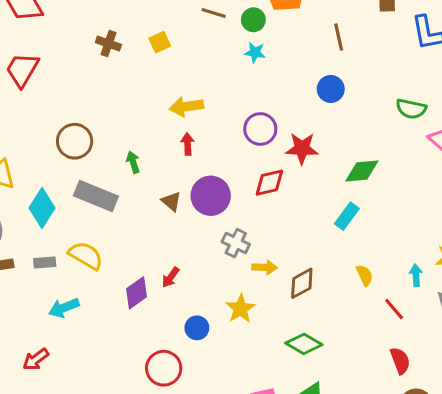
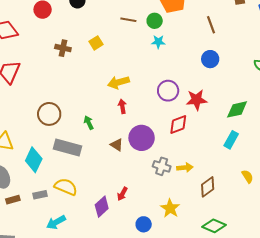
yellow arrow: (265, 267) -> (185, 168), moved

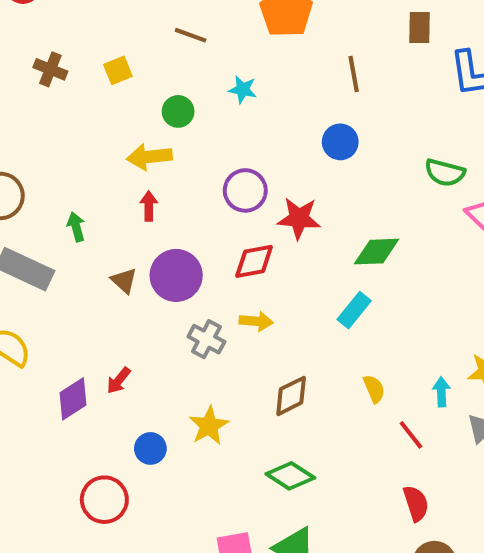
green circle: (155, 21) -> (178, 111), moved
yellow arrow: (185, 168) -> (256, 321), moved

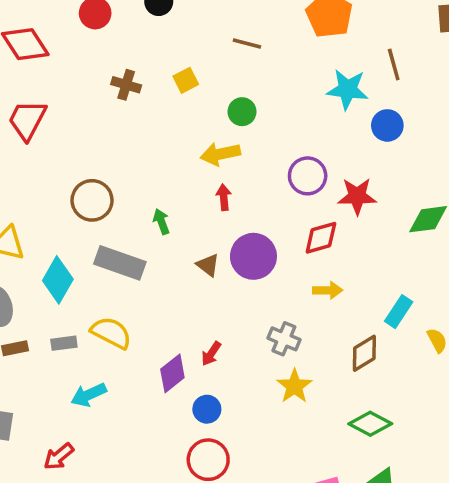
cyan star: (243, 90) -> (348, 89), moved, size x1.6
cyan rectangle: (354, 310) -> (399, 312), moved
gray cross: (206, 339) -> (284, 339), moved
blue circle: (150, 448) -> (207, 409), moved

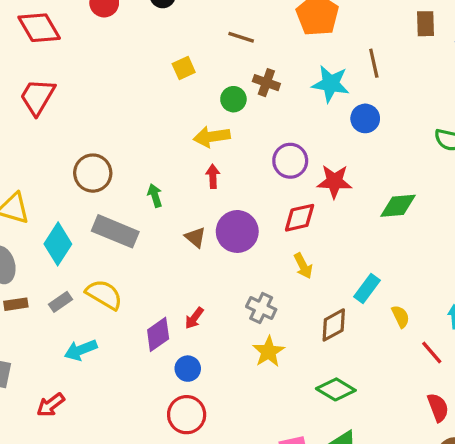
brown cross: (126, 85) -> (266, 83), moved
yellow arrow: (328, 290) -> (303, 266), turned 60
gray rectangle: (64, 343) -> (61, 302), turned -30

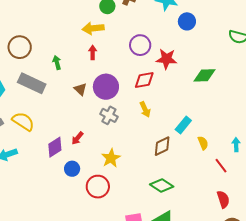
gray cross: (261, 308) -> (109, 115), moved
yellow star: (269, 352) -> (111, 158), moved
red circle: (187, 415) -> (98, 187), moved

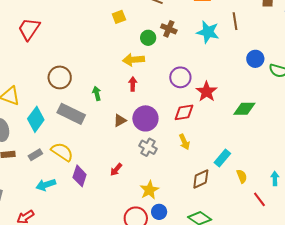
blue circle: (187, 21) -> (255, 59), moved
red star: (166, 59) -> (207, 92), turned 30
brown triangle: (80, 89) -> (120, 120), turned 48
purple diamond: (55, 147) -> (80, 176), moved, turned -40
blue circle: (72, 169) -> (159, 212), moved

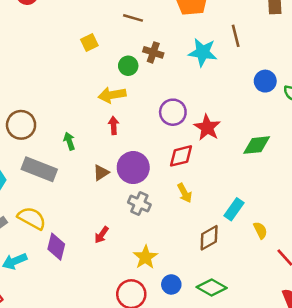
blue circle: (159, 212) -> (171, 284), moved

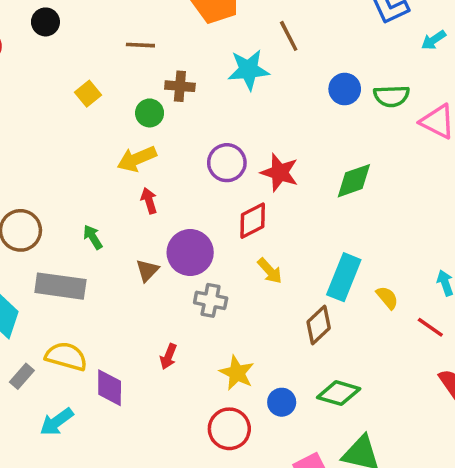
cyan rectangle: (234, 209) -> (344, 277), size x1.4

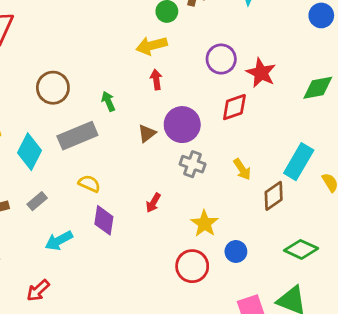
yellow arrow: (270, 271) -> (242, 169), moved
gray rectangle: (60, 286) -> (77, 136), turned -39
yellow semicircle: (66, 356) -> (89, 184), moved, size x0.7
green diamond: (339, 393) -> (301, 249), moved

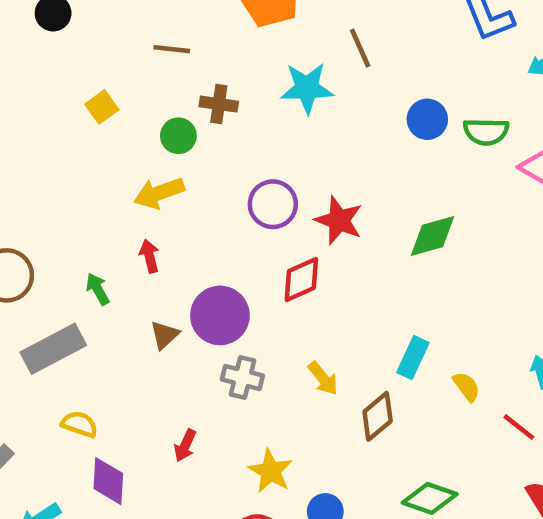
red arrow: (156, 80) -> (149, 256), moved
cyan rectangle: (299, 162) -> (413, 358), size x0.7

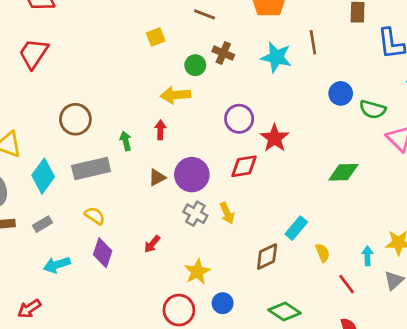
green diamond: (432, 236) -> (343, 172), moved
yellow arrow: (323, 378) -> (227, 213), moved

